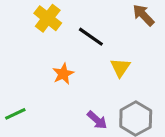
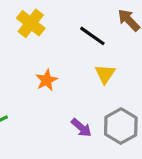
black line: (91, 37) -> (92, 36), moved

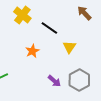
black line: (92, 36) -> (49, 28), moved

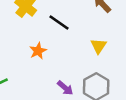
yellow triangle: (69, 47) -> (99, 46), moved

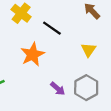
orange star: (38, 51) -> (32, 54), size x1.5

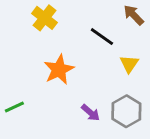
black line: (52, 28) -> (102, 37), moved

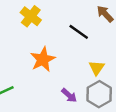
yellow triangle: (129, 64) -> (97, 68), moved

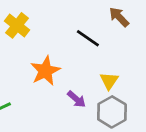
yellow cross: (31, 16) -> (17, 25), moved
purple arrow: (69, 95) -> (77, 99), moved

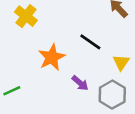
black line: (88, 38) -> (90, 42), moved
yellow triangle: (109, 81) -> (121, 62), moved

